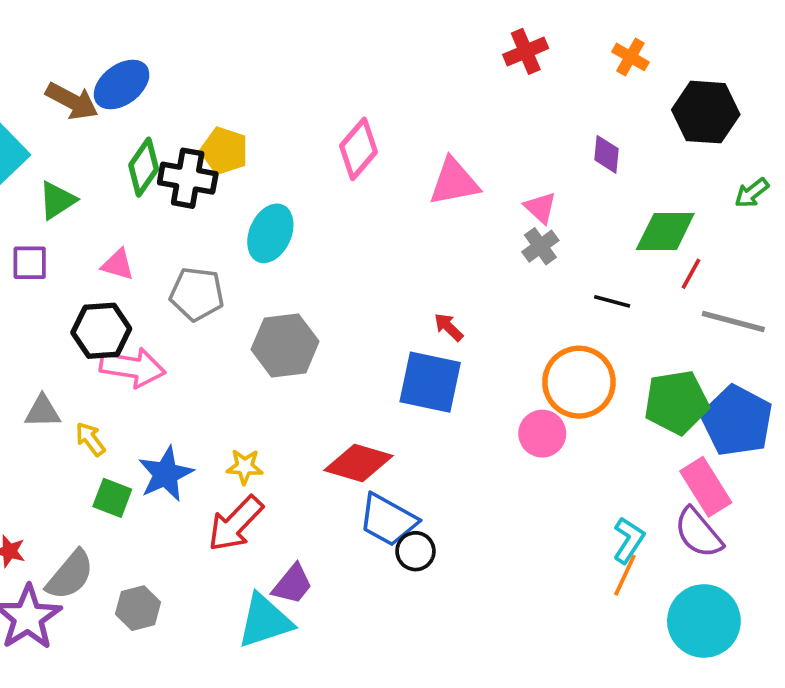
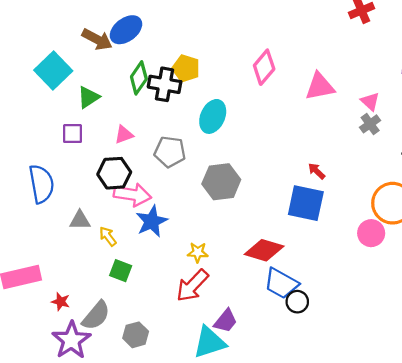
pink triangle: (118, 265) -> (124, 135), turned -36
blue star: (166, 474) -> (152, 221), moved

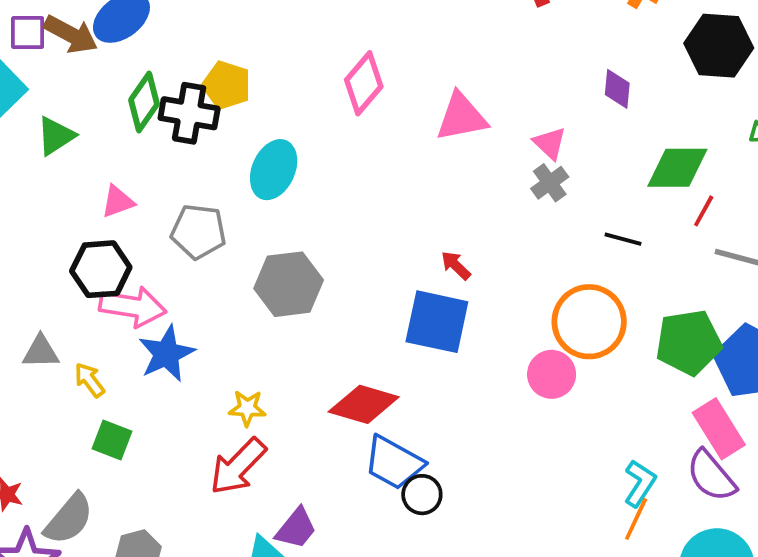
purple square: (72, 134) -> (28, 32), moved

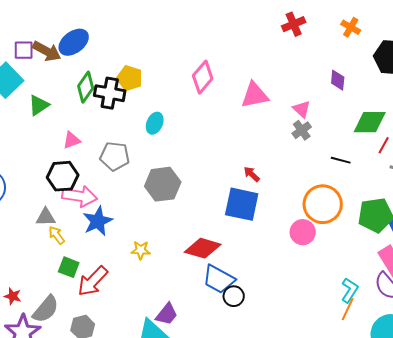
cyan ellipse: (274, 170) -> (155, 123), size x0.7
gray triangle: (41, 352) -> (46, 217), moved
red arrow: (238, 466) -> (93, 281), moved

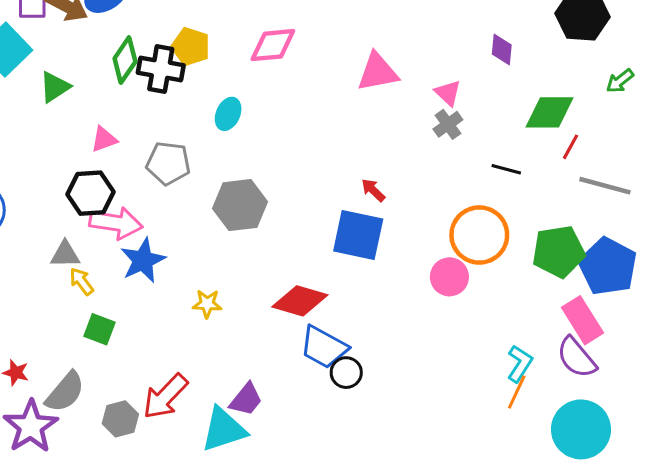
pink diamond: (203, 77) -> (273, 45), moved, turned 44
red arrow: (93, 281) -> (165, 396), moved

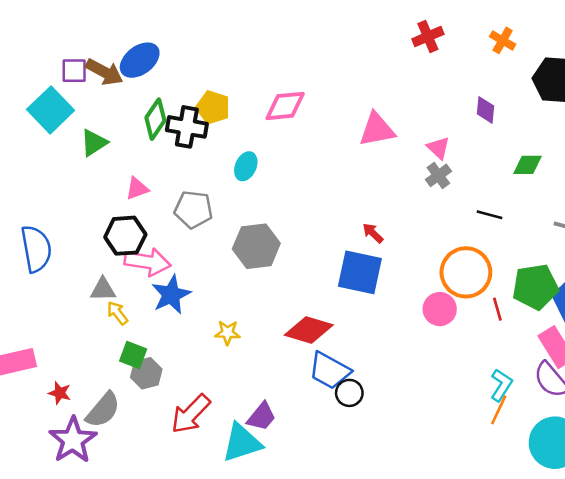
green diamond: (550, 112) -> (527, 165), size x0.7
red line: (571, 147) -> (497, 309), moved, turned -45
gray hexagon: (120, 419) -> (146, 373), moved

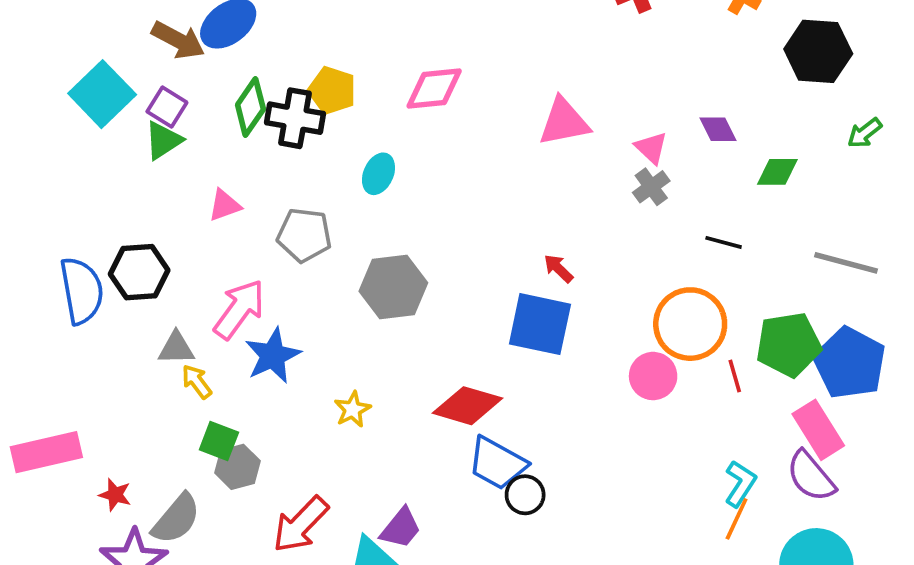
purple square: (74, 71) -> (167, 107), moved, turned 32
purple diamond: (486, 110) -> (718, 129), moved, turned -32
black hexagon: (125, 236) -> (139, 272), moved
pink arrow: (148, 262) -> (239, 309), turned -63
yellow star: (227, 333) -> (353, 409), turned -30

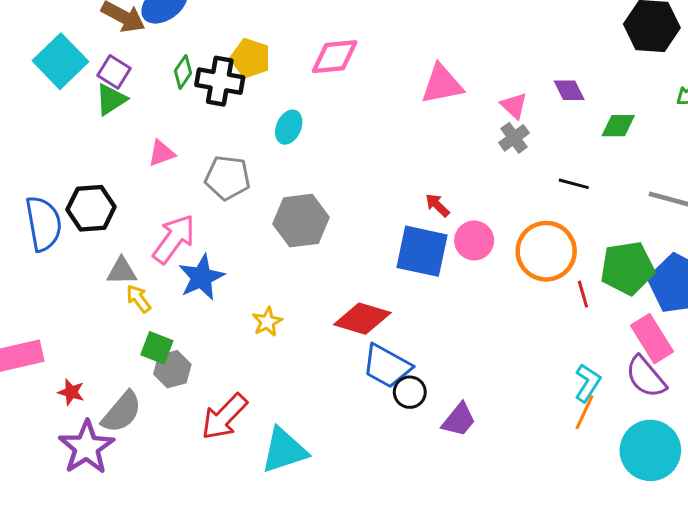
green diamond: (250, 107) -> (183, 72), size x0.7
pink circle: (653, 376) -> (474, 240), moved
purple trapezoid: (401, 528) -> (459, 420), moved

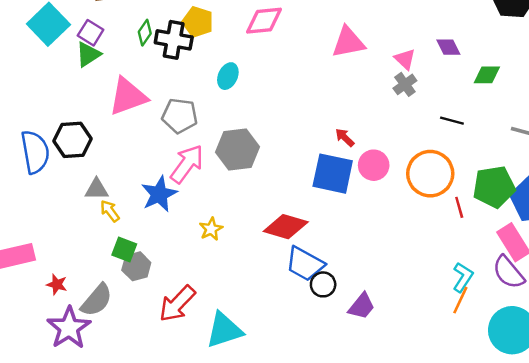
pink triangle: (162, 153) -> (128, 97), size x1.8
pink arrow: (174, 239) -> (187, 164), moved

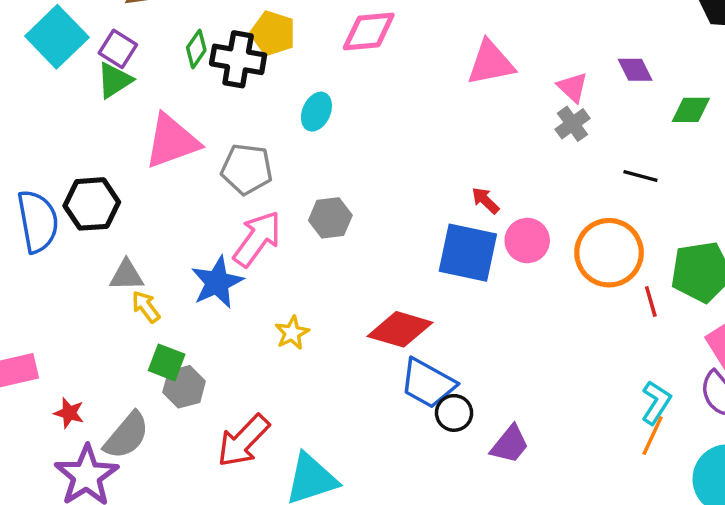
gray hexagon: (238, 150) -> (330, 218), size x0.7

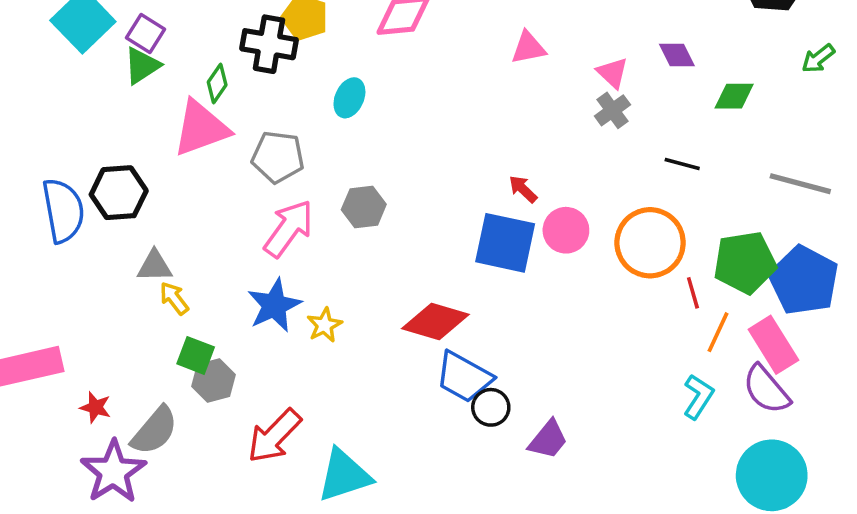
green diamond: (196, 49) -> (217, 84), moved
pink triangle: (491, 63) -> (528, 48), size x0.7
blue star: (217, 282) -> (274, 305), moved
orange line: (653, 436) -> (718, 332), moved

